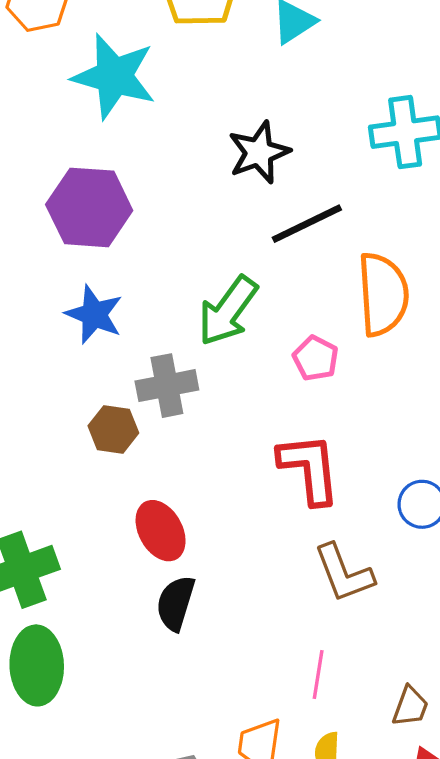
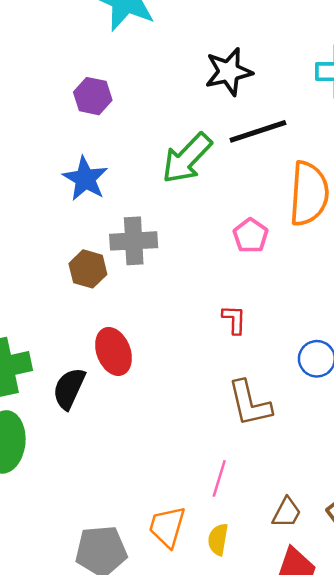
purple hexagon: (89, 207) -> (93, 96), size x0.6
green arrow: (228, 311) -> (187, 158), moved
red L-shape: (309, 469) -> (234, 320), size x0.5
black semicircle: (176, 603) -> (69, 388), moved

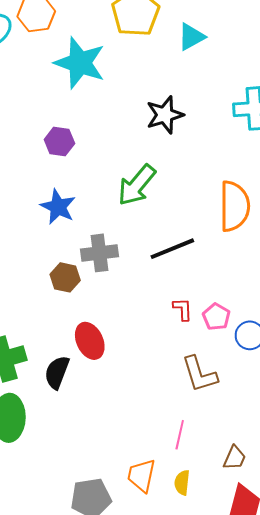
black line: (258, 131) -> (172, 249), moved
pink pentagon: (251, 236) -> (216, 317), moved

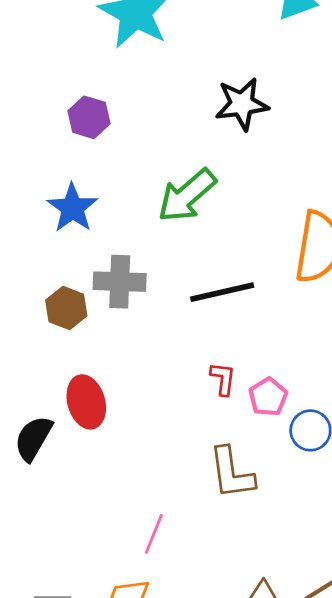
pink line: (180, 435) -> (154, 534), moved

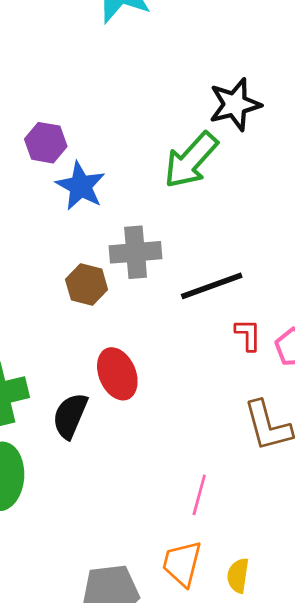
black star: (242, 104) -> (235, 104), moved
purple hexagon: (89, 117) -> (46, 143), moved
black line: (222, 292) -> (212, 286), moved

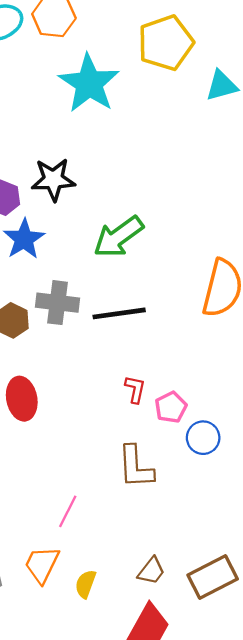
black star: (235, 104) -> (53, 179), moved
black line: (212, 286) -> (119, 313), moved

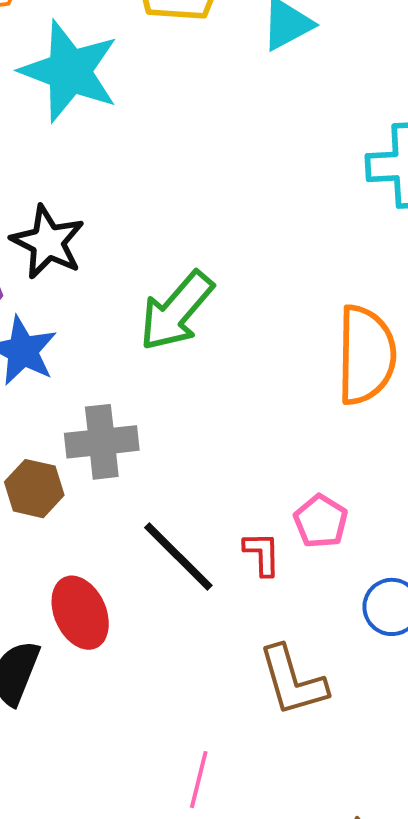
black star: (53, 179) -> (48, 242), turned -30
black line: (119, 313) -> (178, 556), moved, turned 66
pink pentagon: (171, 407) -> (321, 521), moved

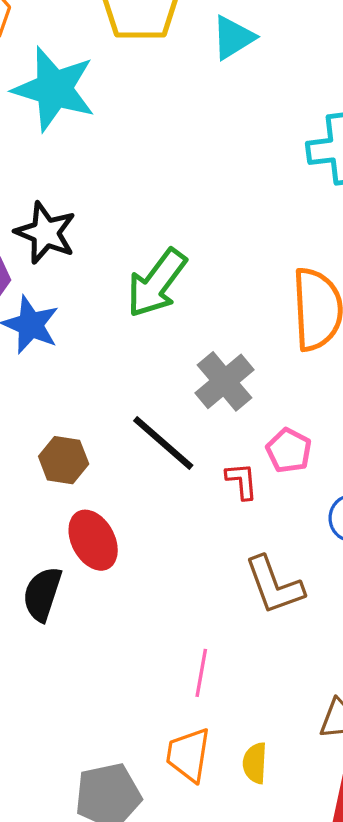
gray cross: (102, 442) -> (224, 381), moved, turned -30
brown hexagon: (34, 489) -> (64, 460), moved
black line: (178, 556) -> (163, 443), moved

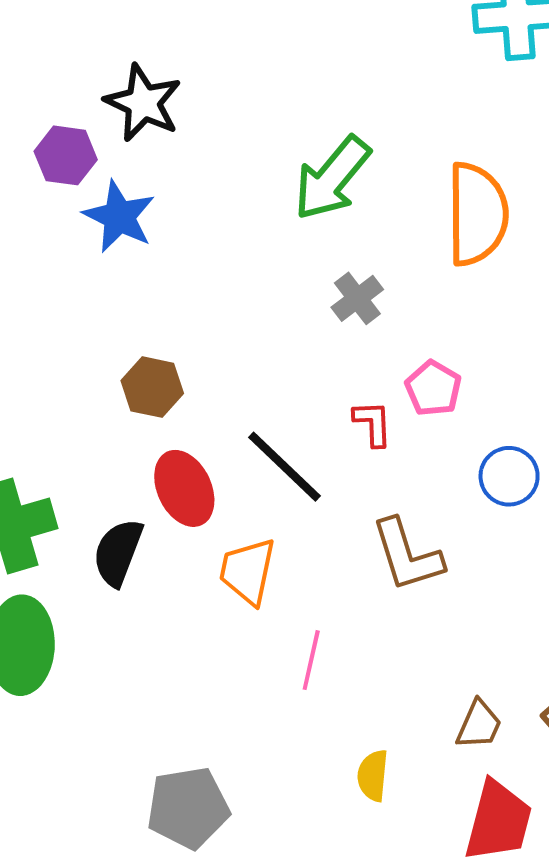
green arrow: (157, 283) -> (332, 178), moved
gray cross: (224, 381) -> (357, 298), size x0.7
black line: (163, 443) -> (284, 467), moved
orange trapezoid: (188, 755) -> (248, 571), moved

